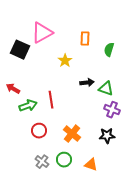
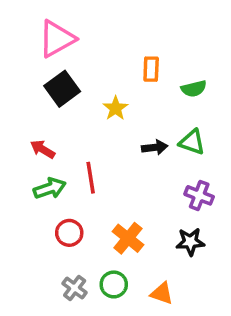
pink triangle: (42, 33) -> (57, 39), moved
black square: (20, 50) -> (62, 89), moved, turned 30
green semicircle: (109, 50) -> (194, 89), turned -120
red arrow: (13, 89) -> (43, 149), moved
green triangle: (106, 89) -> (192, 142), moved

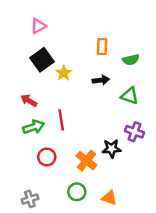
pink triangle: (57, 39) -> (38, 26), size x0.6
yellow star: (116, 108) -> (64, 73), moved
black arrow: (155, 147) -> (101, 80), moved
black star: (190, 242) -> (112, 149), moved
gray cross: (75, 288) -> (30, 199), moved, turned 35

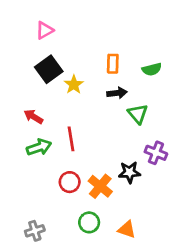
orange rectangle: (102, 47) -> (113, 64), moved
green triangle: (130, 96) -> (138, 114), moved, turned 30
red circle: (47, 157) -> (70, 182), moved

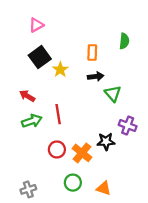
green semicircle: (152, 69) -> (124, 41), moved, turned -70

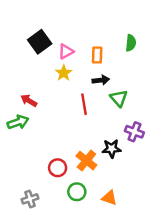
pink triangle: (36, 25) -> (66, 51), moved
black square: (40, 57) -> (40, 42), moved
red line: (58, 114) -> (84, 104), moved
green arrow: (32, 121) -> (18, 122), moved
red circle: (57, 149) -> (58, 168), moved

